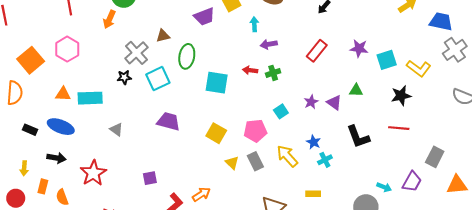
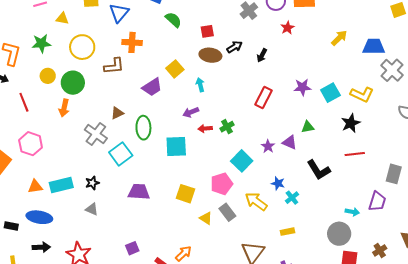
purple arrow: (269, 44) -> (191, 112), moved
black star: (124, 77) -> (92, 183), moved
cyan square: (281, 111) -> (242, 161), size x1.5

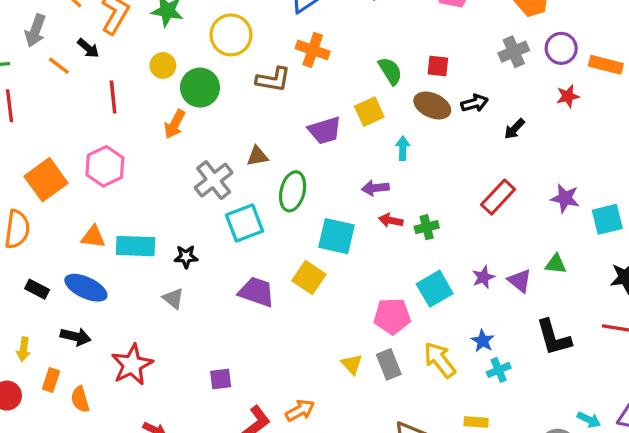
green semicircle: (173, 20) -> (390, 71), moved
yellow square: (186, 194) -> (309, 277), moved

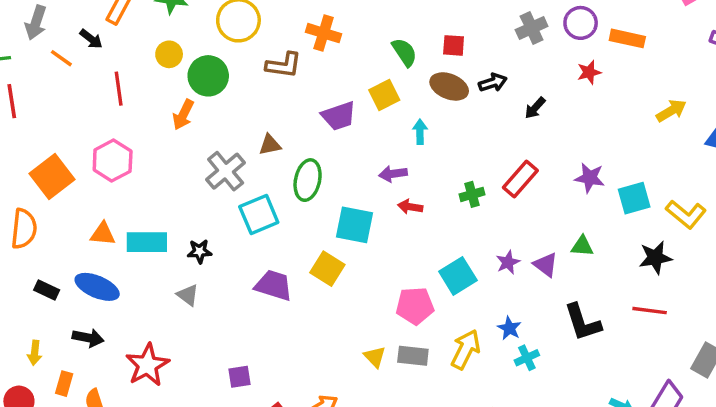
green cross: (427, 227) -> (472, 194), moved
yellow arrow: (440, 360) -> (466, 349), turned 66
gray rectangle: (389, 364) -> (413, 356), turned -60

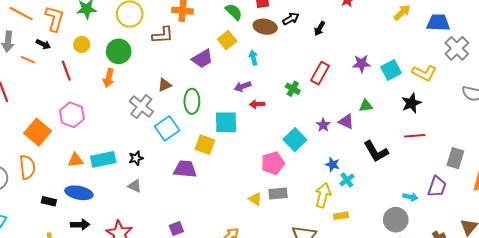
yellow circle: (169, 54) -> (82, 45), moved
green cross: (472, 194) -> (293, 89), turned -32
yellow square: (327, 269) -> (205, 145), moved
yellow arrow: (466, 349) -> (323, 195), moved

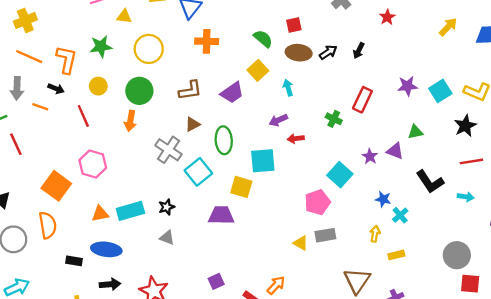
black arrow: (291, 19) -> (328, 52), moved
brown L-shape: (163, 35) -> (190, 90), moved
yellow arrow: (323, 195) -> (375, 234), size x0.6
cyan arrow: (410, 197) -> (466, 197), moved

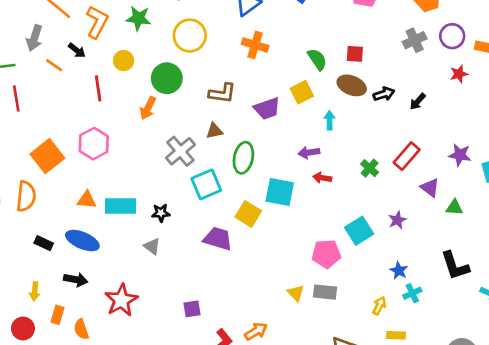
purple triangle: (395, 151) -> (430, 188), moved

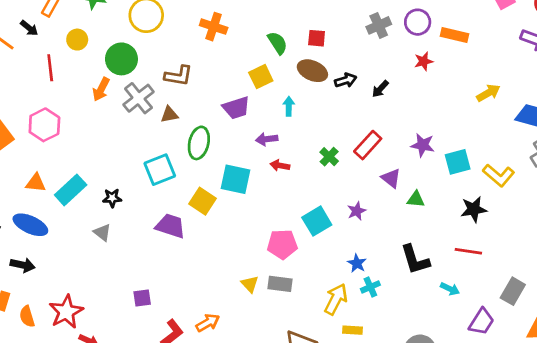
purple trapezoid: (267, 108) -> (236, 108), moved
gray cross: (180, 151) -> (139, 98), moved
cyan rectangle: (120, 206) -> (71, 190), turned -44
red star: (121, 300) -> (66, 312), moved
yellow arrow: (379, 306) -> (336, 299), size x1.6

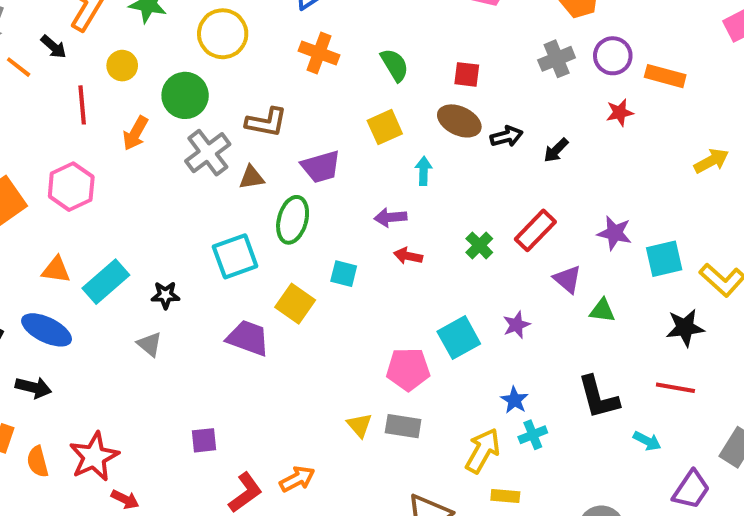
green semicircle: (277, 43) -> (395, 65), moved
orange arrow: (101, 89) -> (135, 133), moved
purple trapezoid: (236, 108) -> (321, 167), moved
cyan square: (236, 179) -> (344, 274), size x0.6

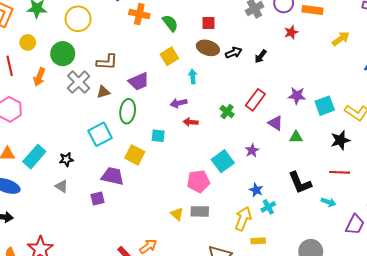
orange cross: (319, 53) -> (139, 14), moved
yellow arrow: (711, 161) -> (341, 39), moved
purple square: (204, 440) -> (98, 199), moved

